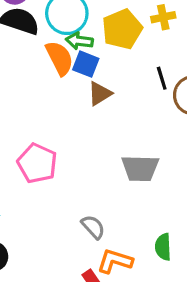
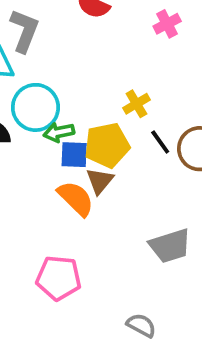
yellow cross: (163, 17) -> (136, 104), moved
yellow pentagon: (122, 29) -> (107, 145), moved, turned 30
orange semicircle: (60, 58) -> (76, 198), moved

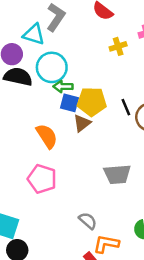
yellow cross: (136, 104) -> (118, 46), moved
orange semicircle: (76, 198) -> (47, 136), moved

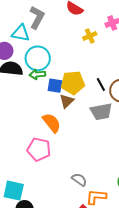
green arrow: (63, 86) -> (37, 74), moved
orange semicircle: (47, 136) -> (52, 123), moved
gray trapezoid: (117, 174) -> (101, 112), moved

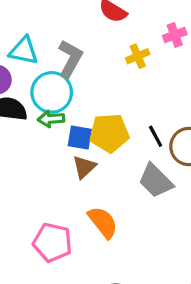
gray L-shape: (37, 17) -> (70, 59), moved
brown triangle: (67, 101) -> (84, 167), moved
gray trapezoid: (101, 112) -> (156, 181), turned 55
orange semicircle: (52, 123) -> (103, 222), moved

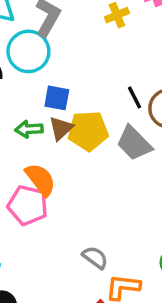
green arrow: (51, 119) -> (29, 129), moved
yellow pentagon: (109, 133) -> (88, 131), moved
orange semicircle: (103, 222) -> (40, 180), moved

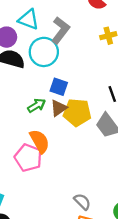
green arrow: (29, 129) -> (37, 105), turned 144
gray semicircle: (95, 257) -> (82, 202), moved

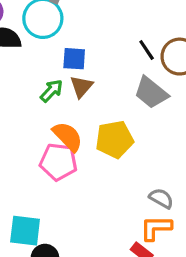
yellow pentagon: (77, 112) -> (114, 139), moved
gray semicircle: (82, 202) -> (161, 198), moved

